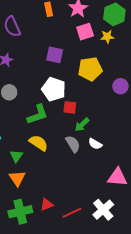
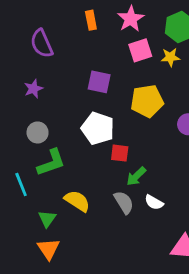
green L-shape: (37, 115) -> (51, 163), moved

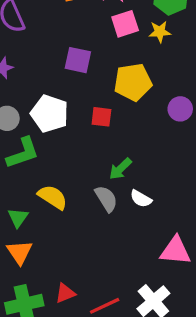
white pentagon: (98, 128) -> (49, 114), moved
red square: (120, 153) -> (101, 117), moved

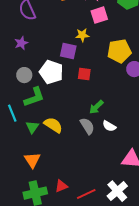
yellow star: (160, 32) -> (82, 35), moved
purple square: (78, 60) -> (68, 51), moved
yellow pentagon: (133, 82) -> (119, 51), moved
green triangle: (18, 218) -> (32, 127), moved

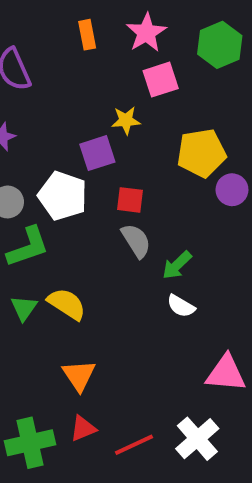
purple square: (68, 51) -> (97, 153), turned -30
green arrow: (96, 107) -> (177, 265), moved
gray semicircle: (87, 126) -> (136, 241), moved
orange triangle: (32, 160) -> (79, 375), moved

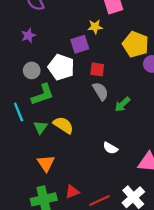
yellow pentagon: (201, 153) -> (135, 44), turned 30
white semicircle: (181, 306) -> (110, 148), moved
orange triangle: (79, 375) -> (46, 163), moved

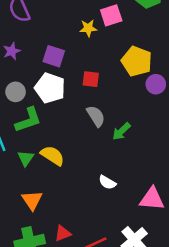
yellow star: (95, 27) -> (88, 28), moved
purple square: (80, 44) -> (54, 56), moved, turned 36
red square: (97, 69) -> (91, 79), moved

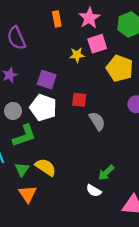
yellow pentagon: (137, 61) -> (120, 68), moved
gray semicircle: (96, 116) -> (97, 121), moved
green arrow: (121, 131) -> (106, 173), moved
orange triangle: (32, 200) -> (28, 194), moved

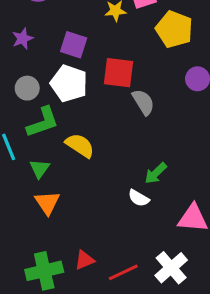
red square: (79, 100) -> (119, 73), size x1.5
yellow semicircle: (46, 167) -> (80, 145), moved

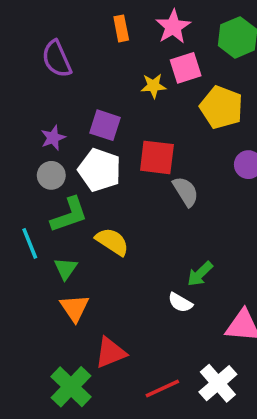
purple star: (23, 39) -> (53, 138), moved
red triangle: (84, 260) -> (110, 353), moved, size x1.4
green cross: (44, 271) -> (71, 387), turned -33

